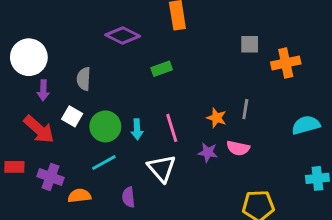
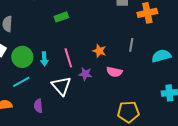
gray line: (245, 109) -> (131, 45), moved
purple star: (208, 152) -> (85, 74), moved

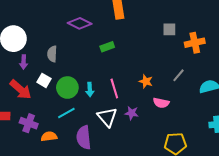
gray line: (131, 45) -> (178, 75), turned 32
purple star: (85, 74) -> (132, 113), moved
purple semicircle: (38, 106) -> (84, 137), size x1.6

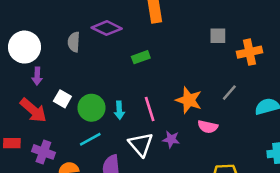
gray semicircle: (52, 54) -> (74, 42), moved
orange star: (146, 81) -> (189, 100), size x1.5

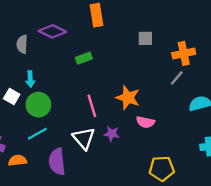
gray square: (218, 36) -> (145, 38), moved
gray line: (229, 93) -> (177, 78), moved
cyan arrow: (119, 110) -> (30, 79), moved

